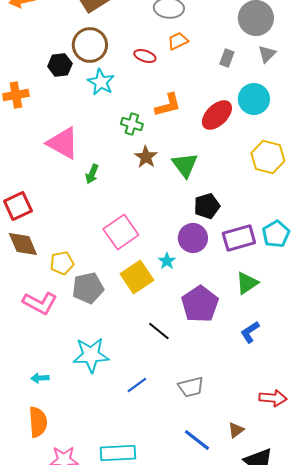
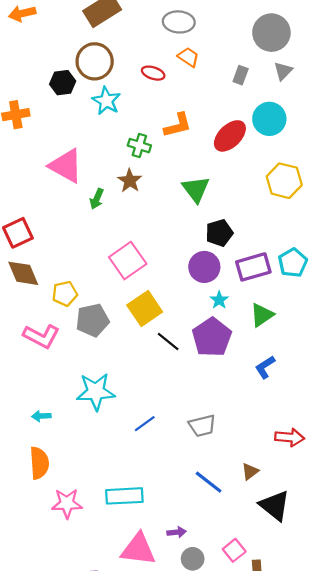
orange trapezoid: (178, 41) -> (188, 57), turned 60
brown star: (146, 157) -> (130, 181), moved
cyan star: (167, 261) -> (219, 300), moved
black line: (159, 331) -> (168, 342), moved

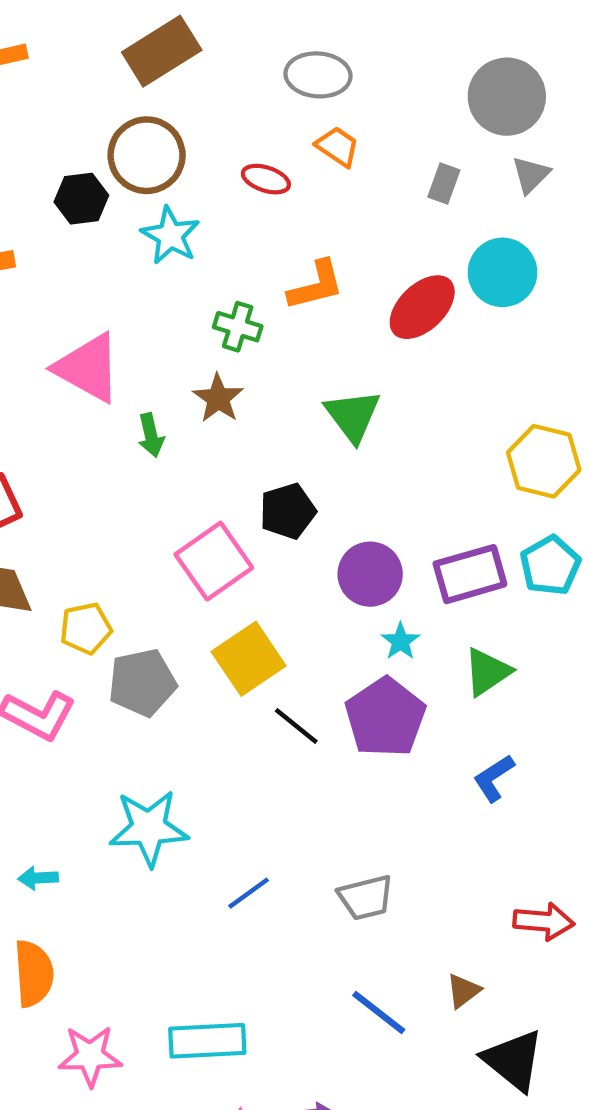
yellow hexagon: (284, 181) -> (544, 461), moved
green arrow: (97, 199) -> (151, 435), turned -36
black pentagon: (219, 233) -> (288, 511), moved

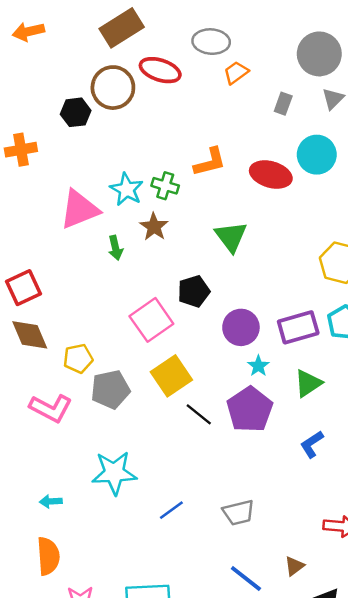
orange trapezoid: (338, 147) -> (236, 73), moved, turned -70
red ellipse: (266, 179) -> (160, 70), moved, size x1.5
cyan star: (170, 236) -> (127, 189), moved
red ellipse: (422, 307) -> (271, 175), turned 60
pink triangle: (88, 368) -> (79, 209), turned -51

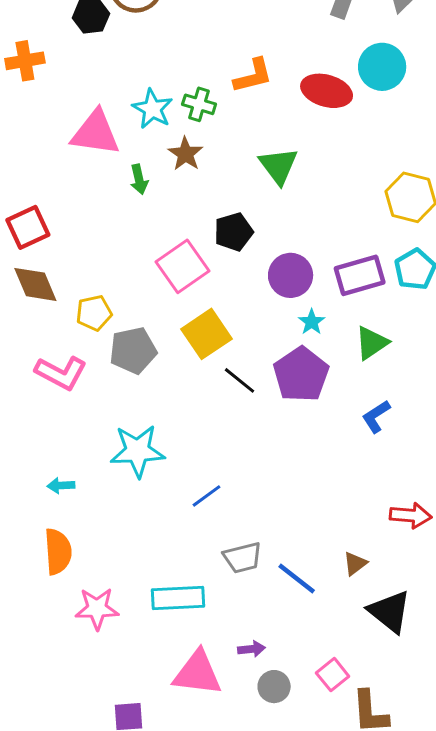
pink triangle: (79, 209) -> (95, 133), turned 30
gray trapezoid: (238, 513) -> (243, 558), moved

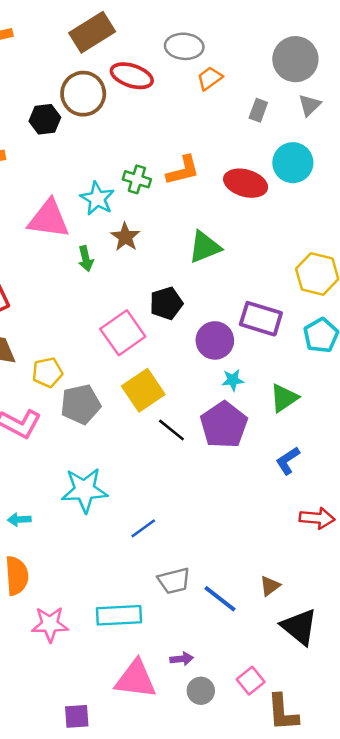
green cross: (199, 104) -> (137, 179), moved
green triangle: (279, 166) -> (205, 247), turned 45
purple rectangle: (360, 275) -> (261, 319), moved, turned 33
cyan star: (312, 322) -> (233, 380), turned 30
red arrow: (411, 515) -> (317, 518), moved

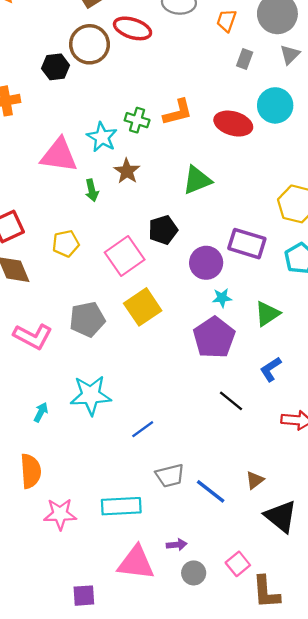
orange trapezoid: (210, 78) -> (226, 21), moved, turned -35
yellow pentagon: (47, 372) -> (66, 244), moved
black line: (171, 430) -> (231, 401), moved
cyan arrow: (19, 519) -> (41, 412), moved, turned 120

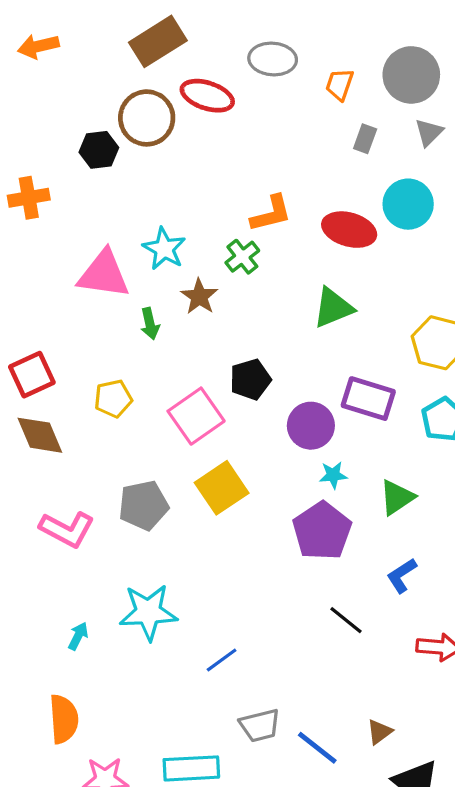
green cross: (137, 120) -> (242, 257), moved, turned 35
green triangle: (197, 180) -> (333, 308), moved

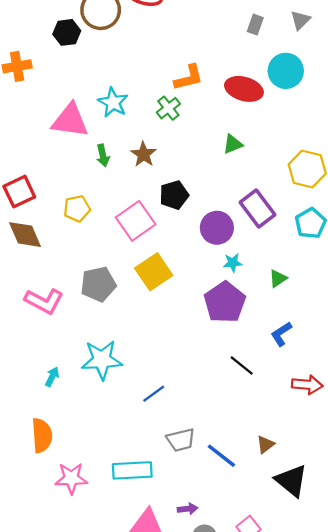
brown star: (199, 297) -> (144, 154), moved
green triangle: (333, 308) -> (233, 144), size x0.7
purple rectangle: (368, 399) -> (258, 209), turned 36
green triangle: (397, 497) -> (278, 279), size x0.7

